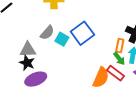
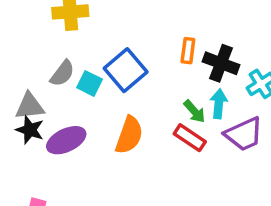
orange rectangle: (120, 46) -> (188, 51), moved
orange semicircle: (101, 78) -> (129, 135), moved
purple ellipse: (36, 79) -> (66, 140), moved

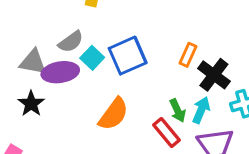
black star: (30, 130) -> (31, 104), moved
purple ellipse: (66, 140) -> (60, 72), moved

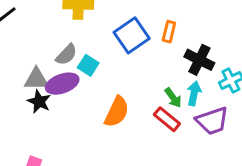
orange rectangle: (188, 55) -> (169, 32), moved
blue square: (128, 56) -> (132, 35), moved
black star: (31, 104) -> (39, 102), moved

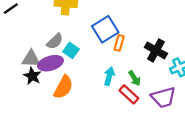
orange rectangle: (169, 32) -> (119, 43), moved
cyan arrow: (194, 93) -> (109, 76), moved
orange semicircle: (117, 112) -> (63, 87), moved

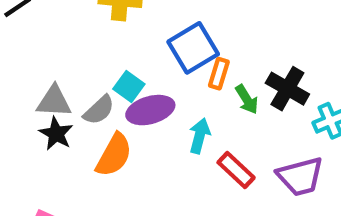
gray semicircle: (55, 41) -> (99, 110), moved
purple ellipse: (50, 63) -> (150, 110), moved
green arrow: (134, 78) -> (247, 99), moved

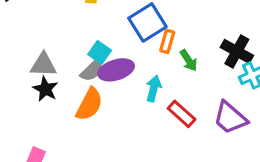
black cross: (287, 89) -> (237, 51), moved
gray semicircle: (99, 110) -> (92, 70), moved
purple trapezoid: (300, 176) -> (230, 118), turned 57

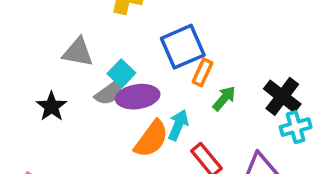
green arrow: (189, 60) -> (224, 98), turned -115
gray triangle: (43, 65) -> (78, 52), moved
orange semicircle: (89, 104) -> (151, 139), moved

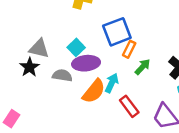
gray triangle: (78, 52) -> (39, 49), moved
gray semicircle: (109, 93) -> (62, 76), moved, turned -138

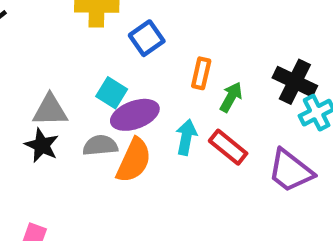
blue square: (117, 32) -> (147, 38), moved, size x0.7
orange semicircle: (94, 91) -> (134, 160), moved
red rectangle: (129, 106) -> (228, 147), moved

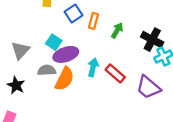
orange rectangle: (201, 73) -> (94, 21), moved
green arrow: (231, 97) -> (117, 30), moved
gray triangle: (50, 110) -> (20, 50), turned -48
black star: (42, 145) -> (16, 85), moved

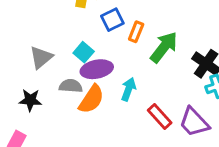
green arrow: (117, 30) -> (164, 47), size x1.6
red rectangle: (115, 73) -> (160, 116), moved
black star: (16, 85) -> (30, 100), turned -30

